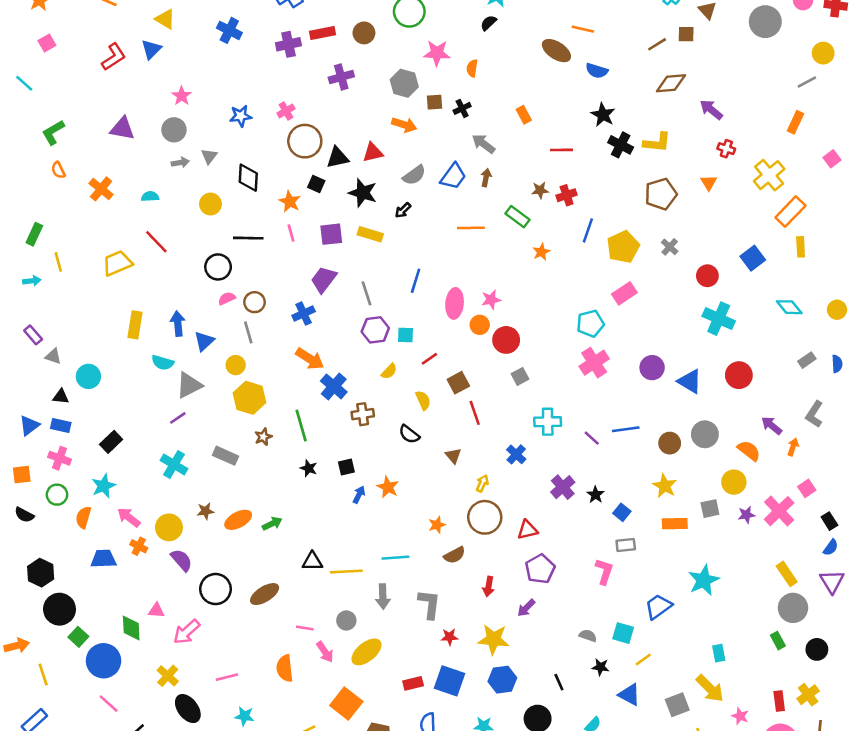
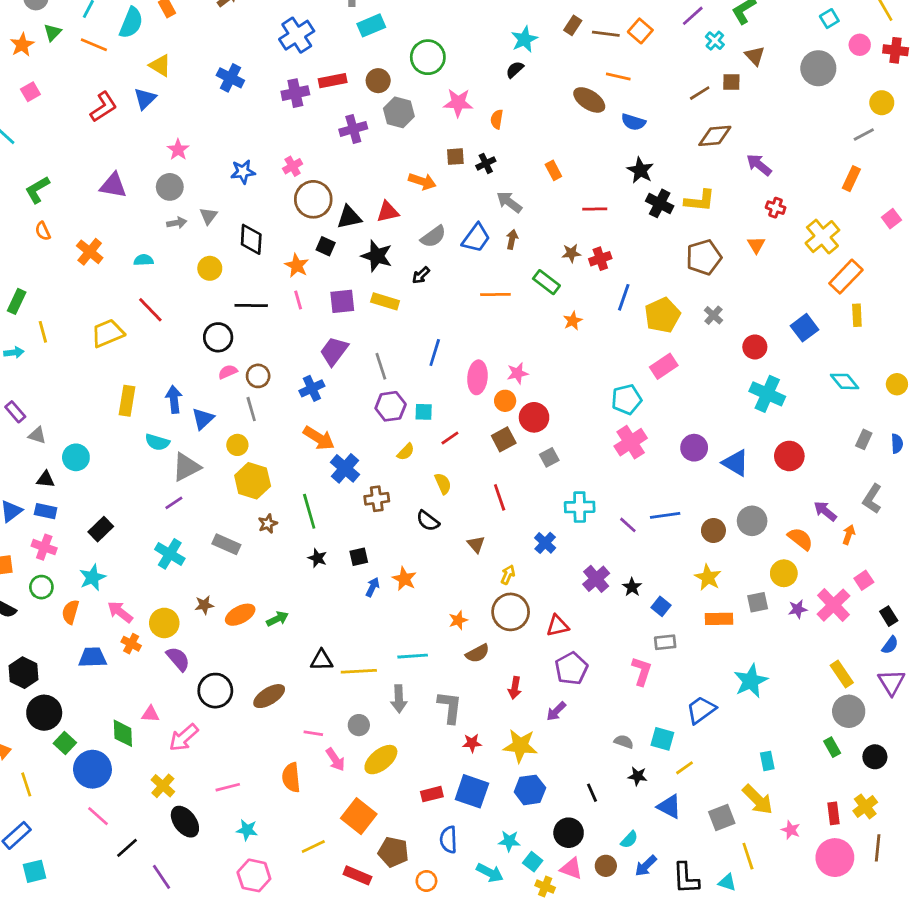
gray hexagon: (404, 83) -> (399, 112), moved
gray rectangle: (807, 360) -> (864, 439), turned -30
brown square: (458, 383) -> (504, 439), moved

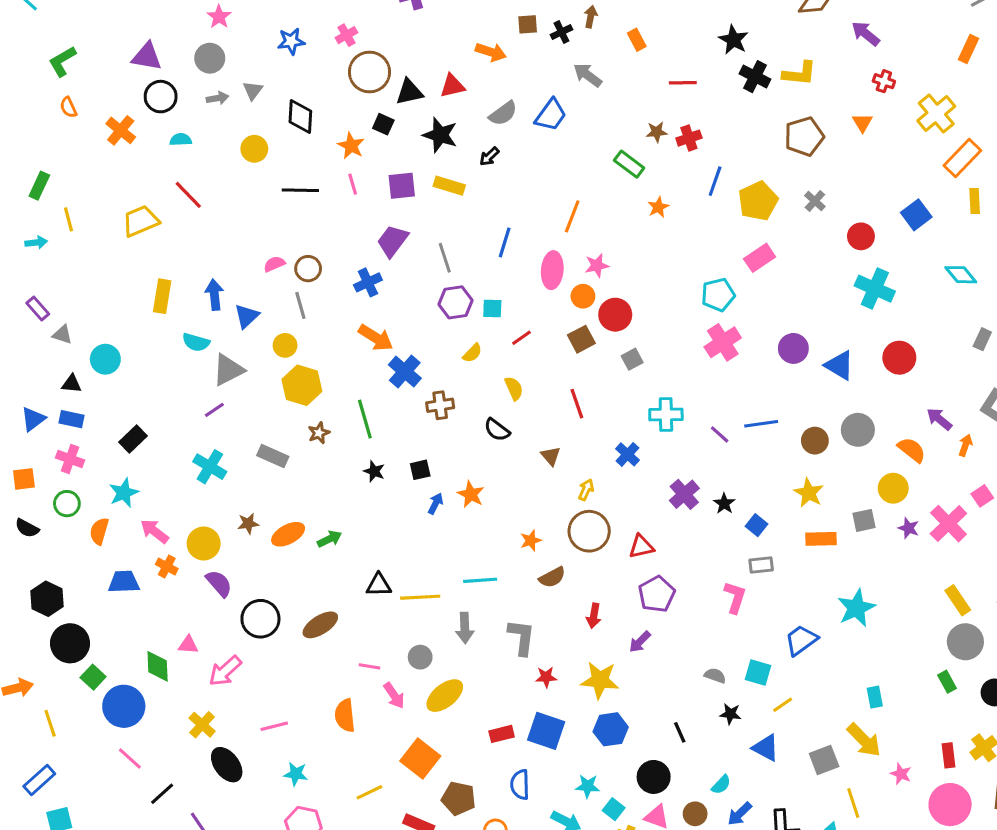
brown arrow: (512, 239) -> (591, 17), moved
orange line: (495, 295) -> (572, 216), moved, turned -68
black circle: (218, 337) -> (161, 97), moved
purple star: (798, 609) -> (909, 528), turned 30

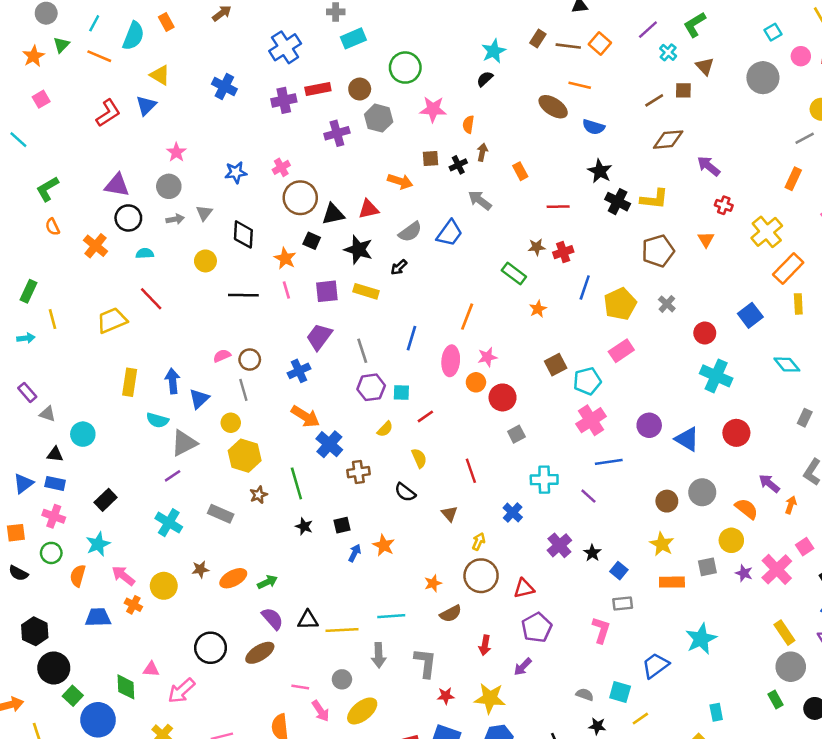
brown square: (581, 339) -> (556, 365), moved
blue line: (761, 424) -> (609, 462), moved
purple semicircle: (219, 583) -> (272, 619), moved

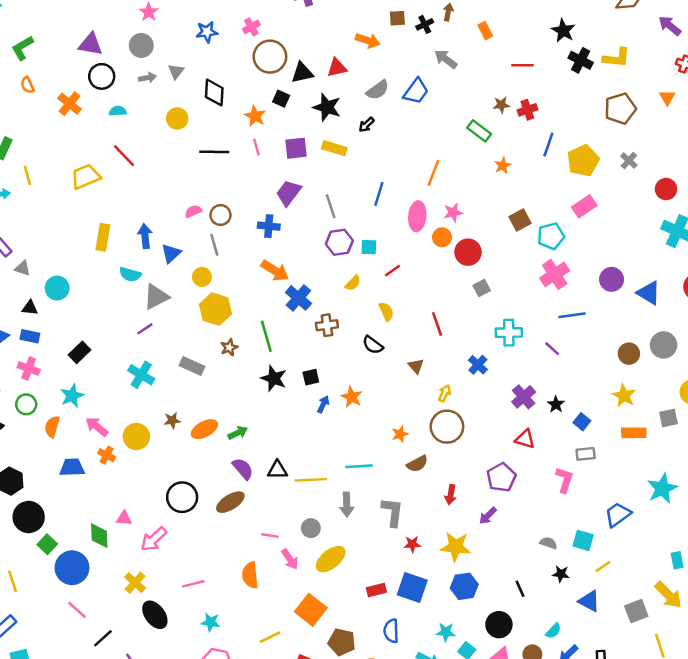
blue cross: (299, 371) -> (269, 226), turned 30
black star: (304, 526) -> (274, 378), size x1.5
red triangle: (524, 588) -> (525, 439), moved, turned 30

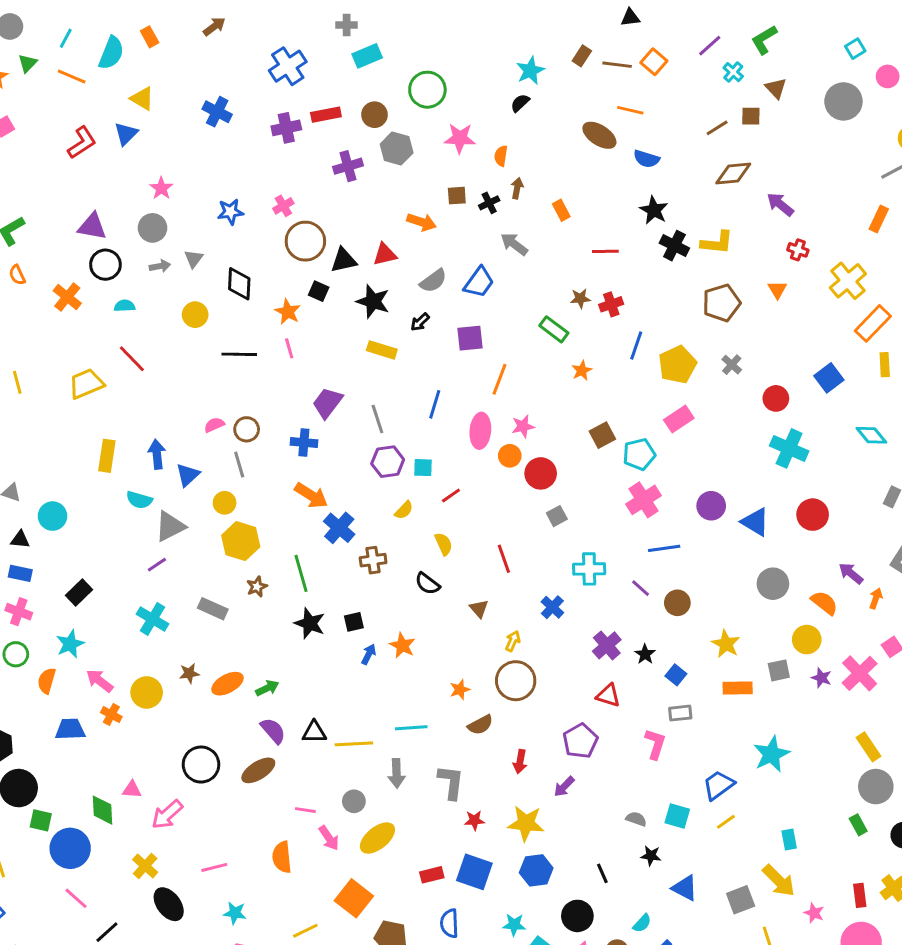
purple square: (296, 148) -> (470, 338), moved
brown circle: (629, 354) -> (677, 603), moved
green square: (47, 544) -> (41, 820), turned -30
yellow line: (603, 566) -> (726, 822), moved

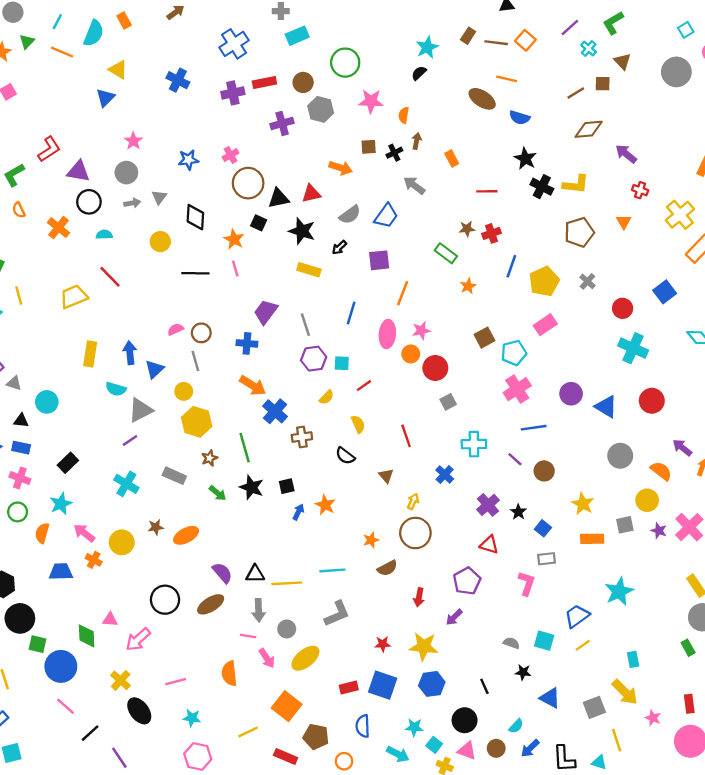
red L-shape: (82, 143) -> (49, 149), moved
green arrow: (267, 688) -> (218, 493), moved, turned 66
gray arrow: (397, 773) -> (259, 610), moved
gray L-shape: (451, 782) -> (337, 614), moved, turned 60

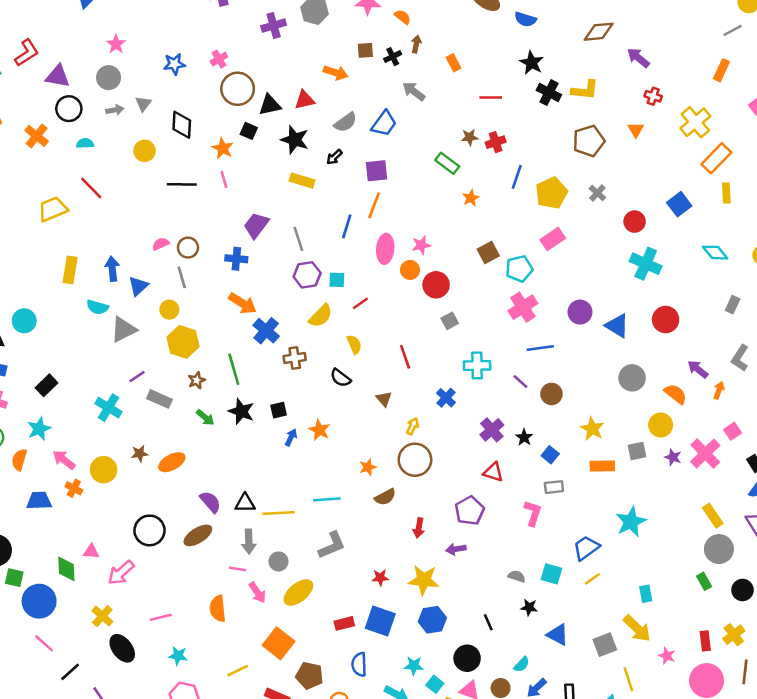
orange semicircle: (404, 115) -> (403, 17), turned 119
orange line: (403, 293) -> (374, 205), moved
yellow semicircle: (326, 397) -> (321, 316), size x1.5
purple line: (130, 441) -> (137, 377), moved
purple arrow: (454, 617) -> (456, 549), turned 36

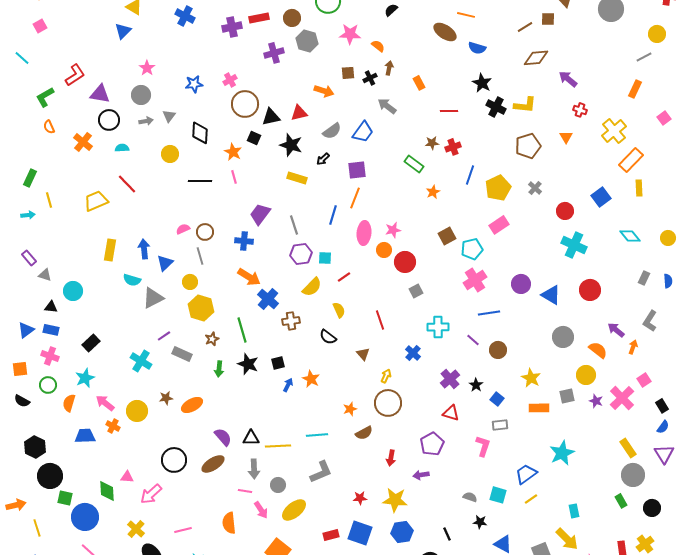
green arrow: (205, 418) -> (219, 369), turned 56

